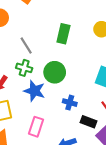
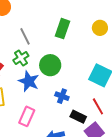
green cross: (24, 68) -> (21, 58), turned 35

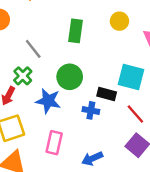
green cross: (21, 58) -> (23, 76), moved
black rectangle: (78, 117) -> (107, 94), moved

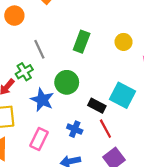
blue cross: (91, 110) -> (75, 129), moved
red line: (135, 114) -> (105, 129), moved

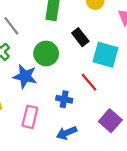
black rectangle: (97, 106) -> (80, 37), moved, turned 36
red line: (105, 129) -> (89, 82), moved

